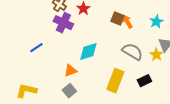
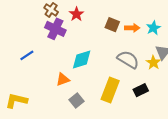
orange arrow: (127, 22) -> (132, 28), moved, turned 120
gray square: (69, 91) -> (76, 101), moved

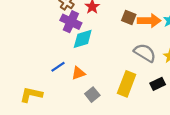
orange arrow: (132, 28) -> (149, 21), size x1.5
blue line: (27, 55) -> (58, 67), moved
cyan diamond: (82, 59) -> (83, 39), moved

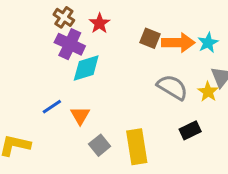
orange triangle: (78, 73) -> (80, 116), turned -40
yellow rectangle: (127, 84) -> (137, 147), moved, turned -30

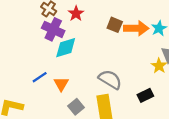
gray semicircle: (172, 87) -> (110, 79), moved

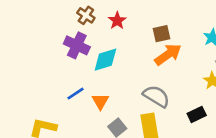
brown square: (115, 25) -> (161, 34), turned -35
orange arrow: (136, 28) -> (168, 54), moved, turned -35
purple cross: (53, 29) -> (77, 45), moved

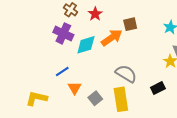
orange arrow: (168, 54) -> (112, 38), moved
orange triangle: (100, 101) -> (75, 88), moved

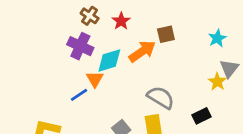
orange triangle: (75, 88) -> (95, 79), moved

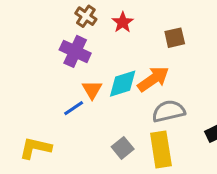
orange arrow: (142, 51) -> (153, 79), moved
cyan diamond: (109, 61) -> (123, 84), moved
gray semicircle: (161, 97) -> (169, 111), turned -44

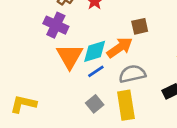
brown square: (175, 38) -> (140, 26), moved
orange triangle: (92, 90) -> (70, 56), size x1.6
blue line: (74, 108) -> (96, 71), moved

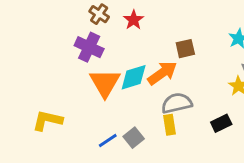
blue line: (96, 71) -> (108, 141), moved
yellow L-shape: (23, 104) -> (47, 120), moved
yellow rectangle: (126, 105) -> (170, 125), moved, size x0.6

